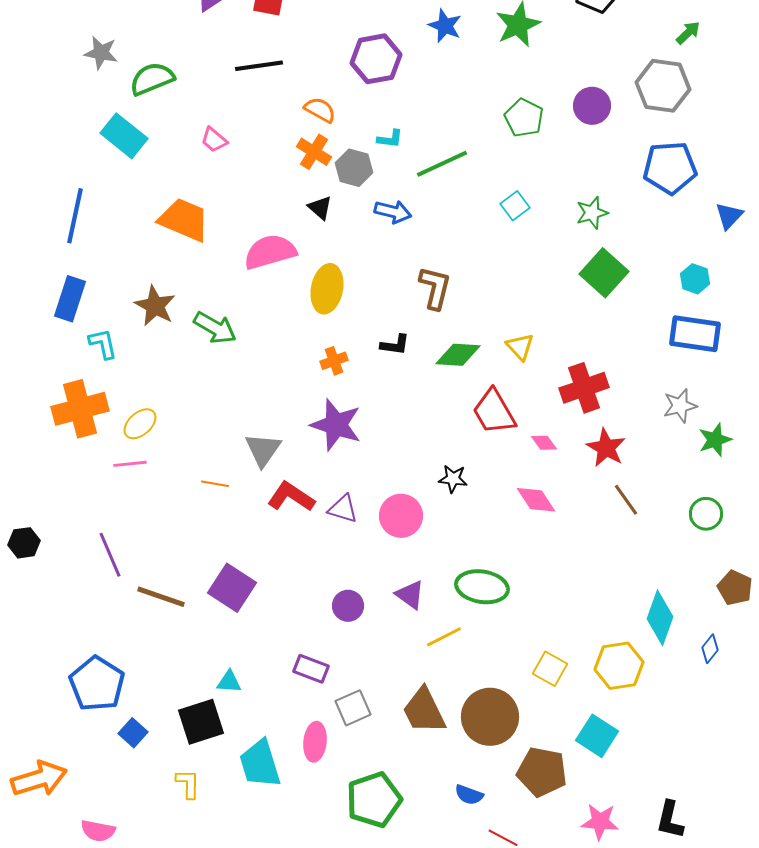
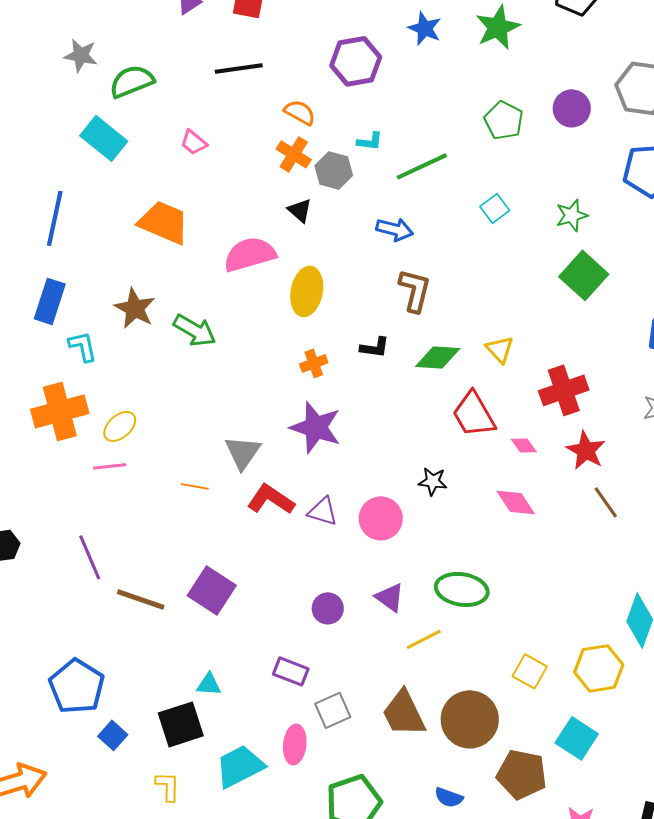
blue arrow: (393, 212) -> (395, 229), moved
cyan trapezoid: (260, 764) -> (240, 766), turned 80

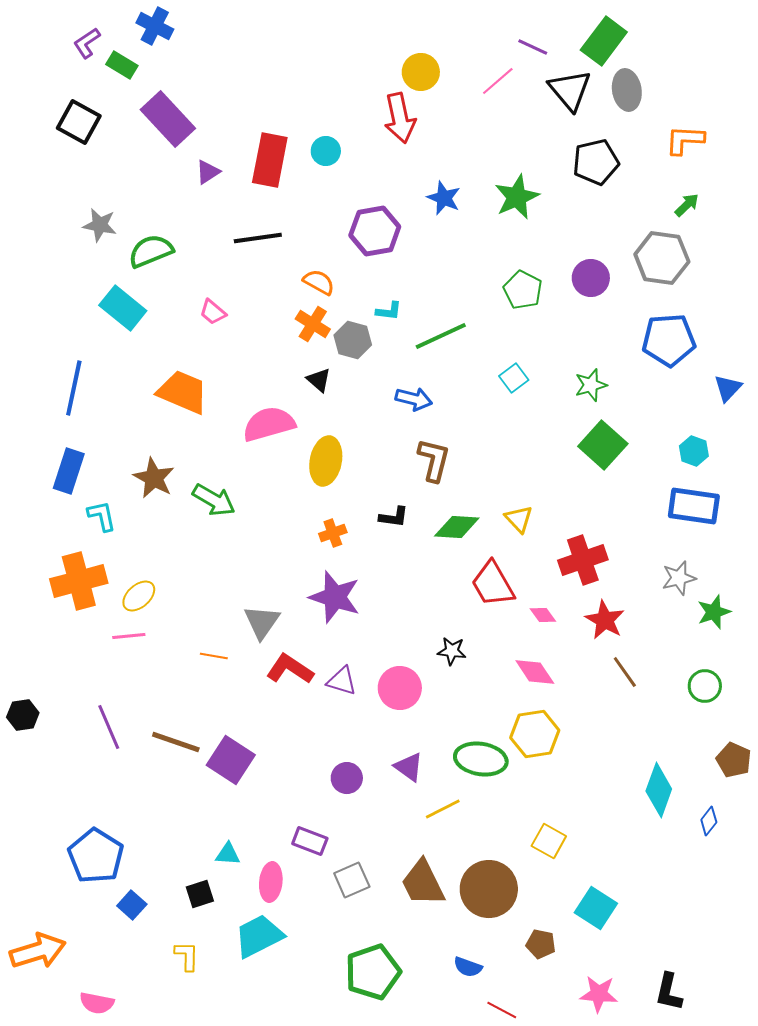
brown line: (141, 599) -> (176, 742), moved
yellow hexagon: (599, 668) -> (535, 734), moved
black square: (181, 724) -> (200, 894), size x0.6
pink ellipse: (295, 744) -> (271, 882), moved
brown pentagon: (522, 774) -> (541, 944), size x0.6

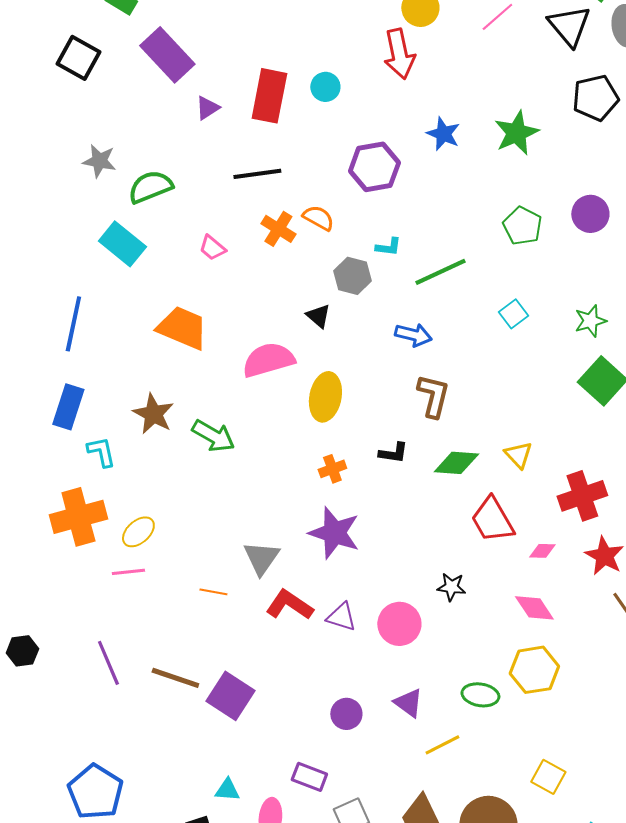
orange cross: (313, 324) -> (278, 229), moved
pink diamond: (543, 615) -> (542, 551), turned -52
green ellipse: (481, 759) -> (480, 695), size x0.7

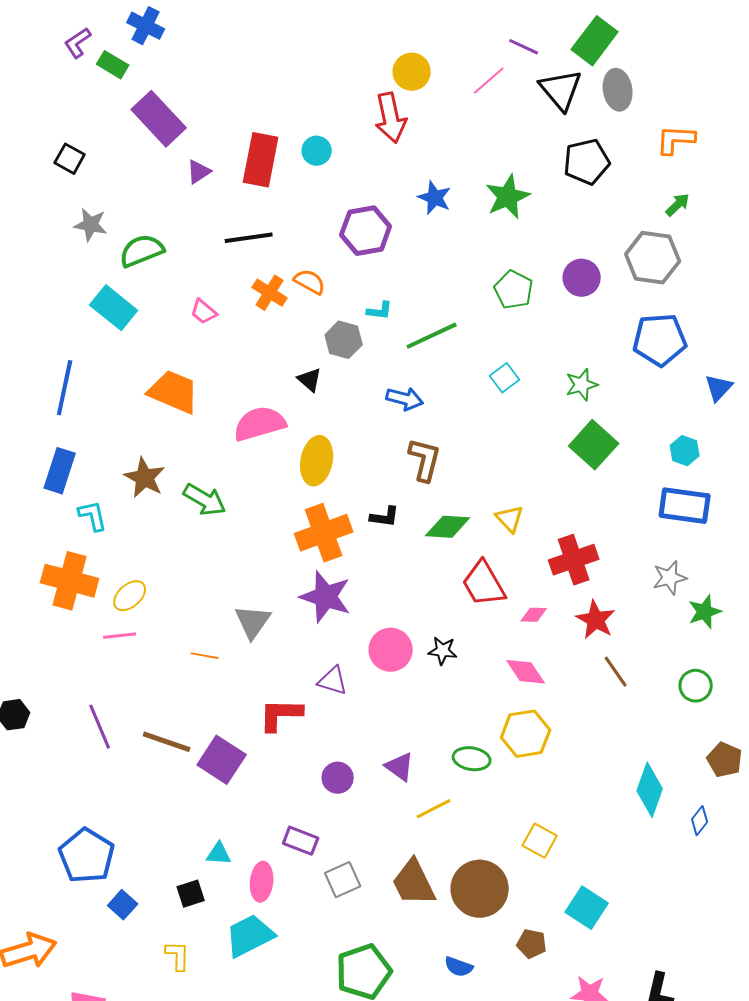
black square: (78, 58) -> (70, 159), moved, size x0.7
orange cross: (332, 469) -> (324, 533), size x2.0
orange cross: (78, 517) -> (70, 581), turned 30
red L-shape: (289, 605) -> (281, 715), moved, turned -33
pink circle: (399, 624) -> (391, 650), moved

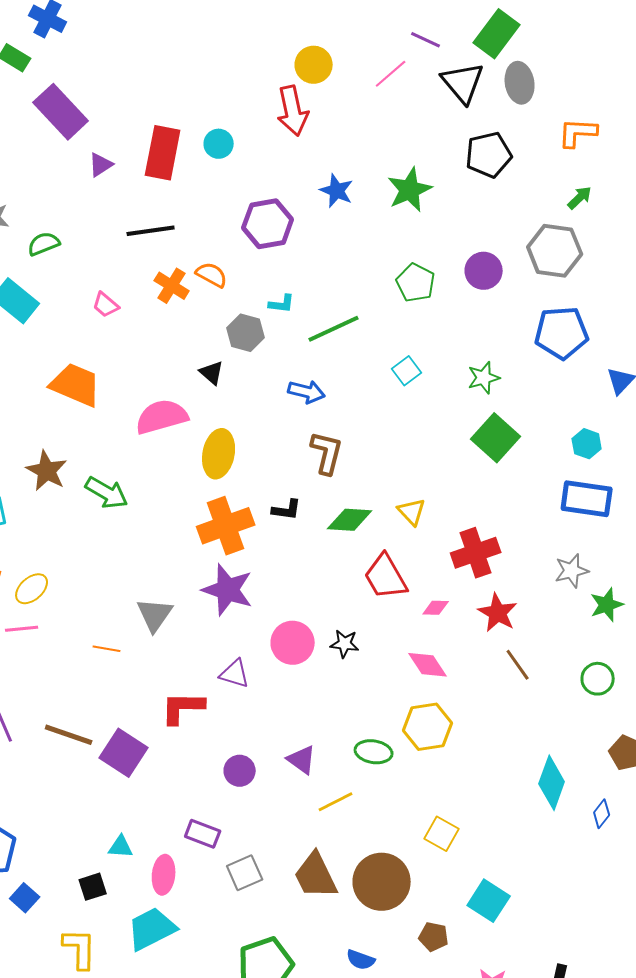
green semicircle: (142, 251) -> (44, 244), size x0.7
yellow L-shape: (178, 956) -> (80, 949), size x1.4

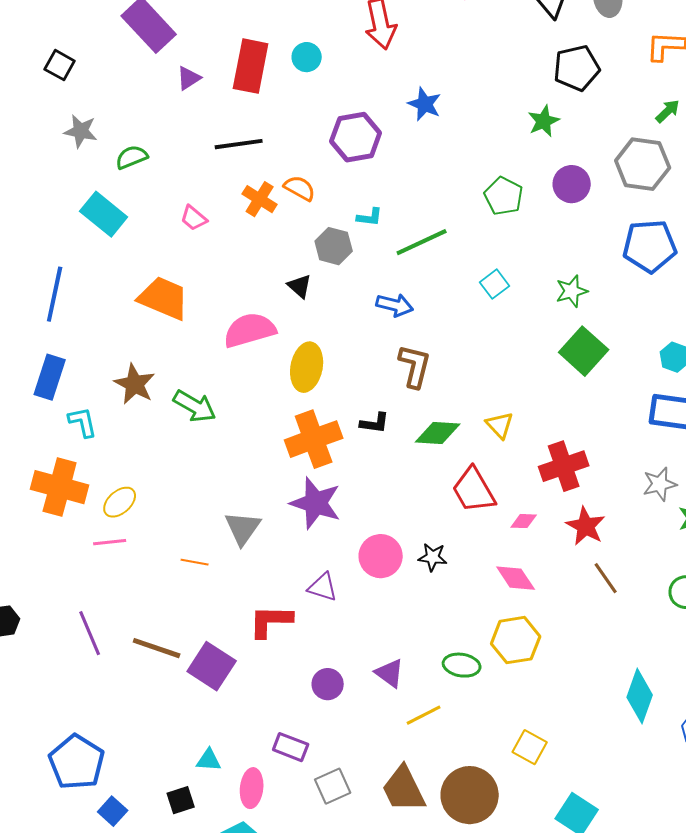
green star: (410, 190) -> (544, 121), moved, size x0.7

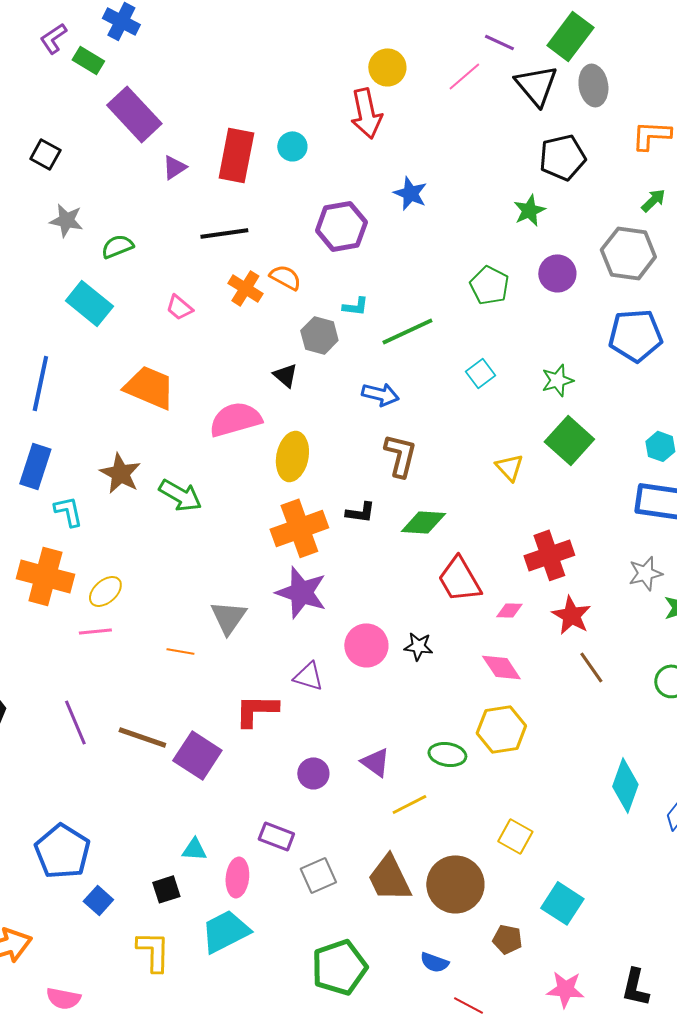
yellow triangle: (500, 425) -> (509, 467), moved

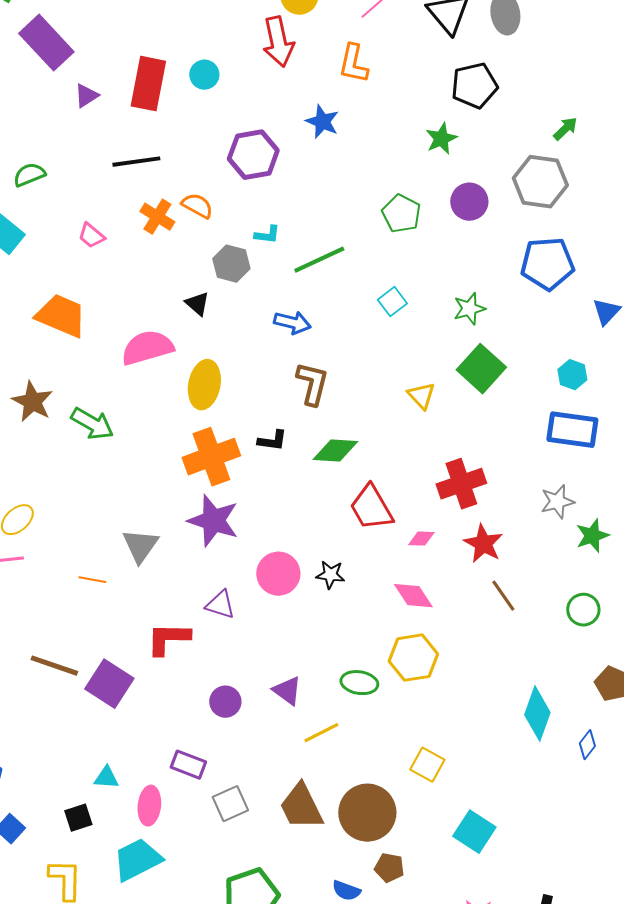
orange L-shape: (651, 135) -> (353, 64), moved, turned -81
brown pentagon: (507, 939) -> (389, 868), moved

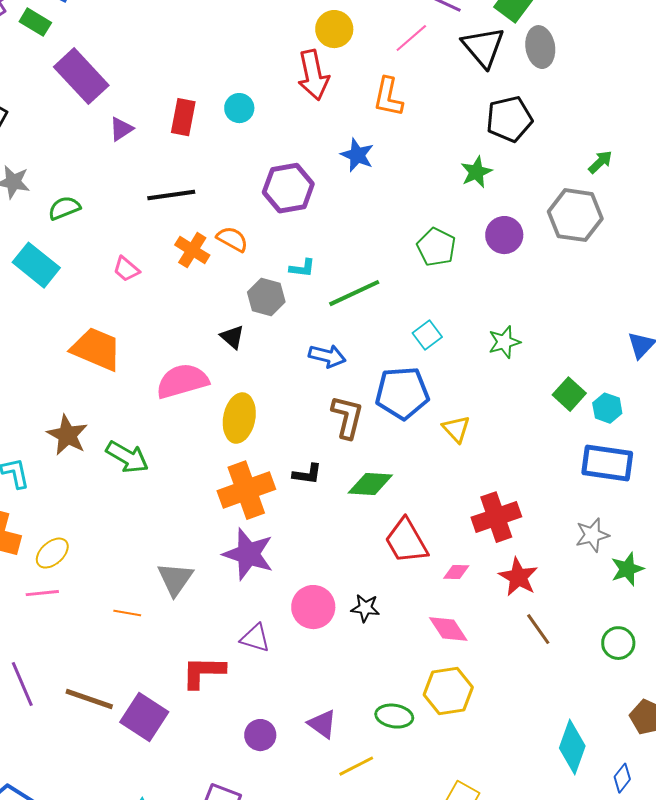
red rectangle: (148, 84) -> (183, 117), size x0.7
blue pentagon: (547, 264) -> (402, 393), moved
green square: (481, 369) -> (569, 394), moved, size x0.7

